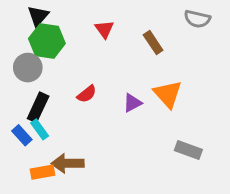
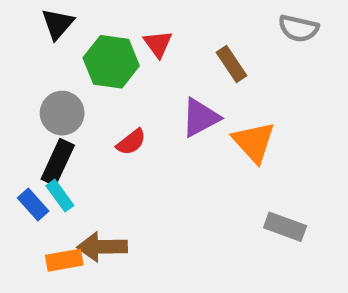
green hexagon: (47, 41) -> (111, 62), moved
gray circle: (28, 68) -> (62, 113), moved
purple triangle: (132, 103) -> (200, 118), moved, size x1.4

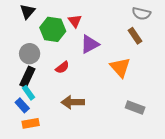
brown rectangle: (232, 64) -> (135, 36), moved
purple triangle: (200, 118) -> (90, 44), moved
blue rectangle: (33, 204) -> (22, 105), moved
brown arrow: (102, 247) -> (73, 102), moved

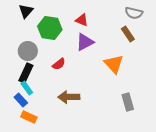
red triangle: (75, 21) -> (82, 20), moved, turned -32
gray rectangle: (135, 107) -> (128, 102), turned 54
orange rectangle: (31, 123) -> (29, 117), turned 35

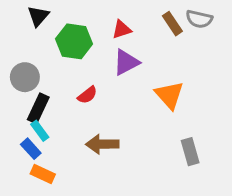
red triangle: (82, 20) -> (122, 29), turned -40
brown rectangle: (128, 34) -> (172, 24), moved
gray circle: (28, 51) -> (25, 77), moved

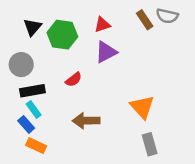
black triangle: (38, 16) -> (32, 27), moved
orange triangle: (169, 95) -> (142, 107), moved
black rectangle: (38, 108) -> (32, 91), turned 55
gray rectangle: (190, 152) -> (150, 144), moved

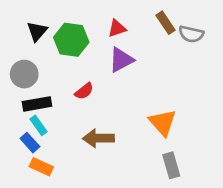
gray semicircle: (167, 16) -> (191, 34), moved

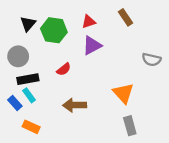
gray semicircle: (191, 34) -> (152, 60), moved
blue rectangle: (30, 143) -> (15, 103), moved

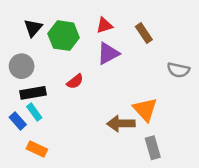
brown rectangle: (125, 17) -> (144, 33), moved
brown arrow: (75, 105) -> (121, 123), moved

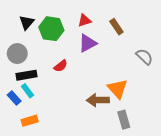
gray semicircle: (178, 70) -> (144, 57), turned -150
orange rectangle: (37, 149) -> (30, 121), turned -42

